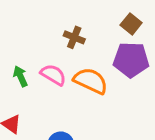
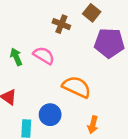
brown square: (131, 24) -> (92, 13), moved
orange semicircle: (91, 81) -> (77, 87), moved

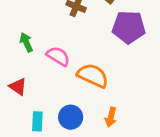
pink semicircle: (44, 56) -> (58, 56), moved
blue circle: (50, 115) -> (71, 117), moved

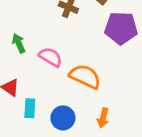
cyan rectangle: (37, 121) -> (30, 108), moved

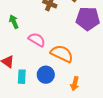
green arrow: (19, 43) -> (14, 22), moved
blue circle: (63, 118) -> (46, 75), moved

